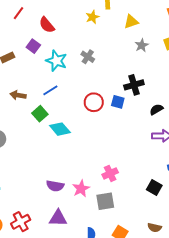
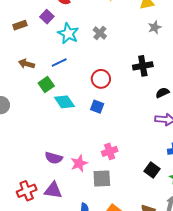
blue square: (118, 102) -> (97, 107), moved
red cross: (21, 222) -> (27, 191), moved

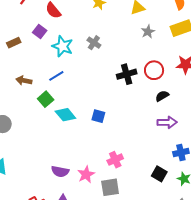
black cross: (143, 66) -> (127, 74), moved
red circle: (101, 79) -> (154, 70), moved

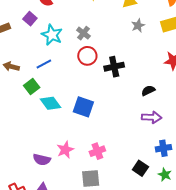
red circle: (154, 70) -> (87, 56), moved
blue square: (98, 116) -> (83, 107), size x1.5
pink star: (86, 174) -> (65, 150), moved

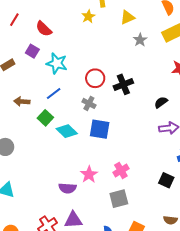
gray cross: (83, 33) -> (89, 103), moved

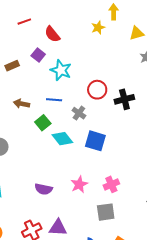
red line: (14, 20) -> (24, 22), turned 32
blue line: (54, 93) -> (54, 100), turned 35
gray cross: (89, 103) -> (79, 113), moved
purple semicircle: (67, 188) -> (44, 189), moved

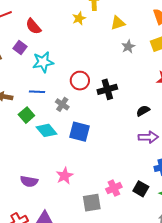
cyan star: (61, 70) -> (43, 62), turned -30
pink cross: (111, 184) -> (114, 188), moved

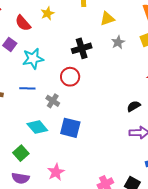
yellow star: (79, 18) -> (47, 13), moved
black cross: (107, 89) -> (82, 48), moved
green square: (26, 115) -> (21, 153), moved

